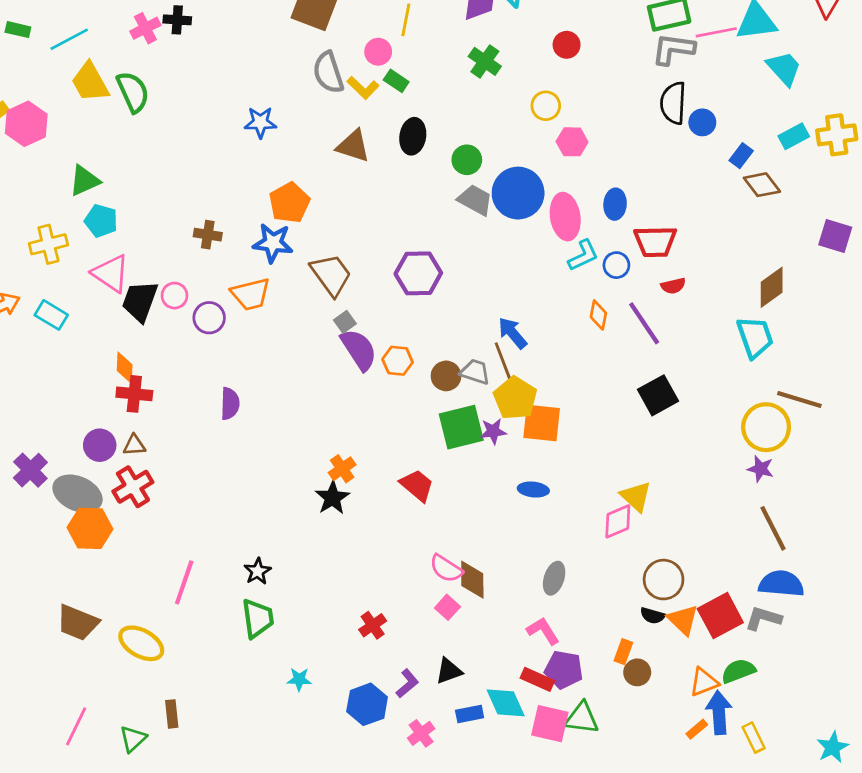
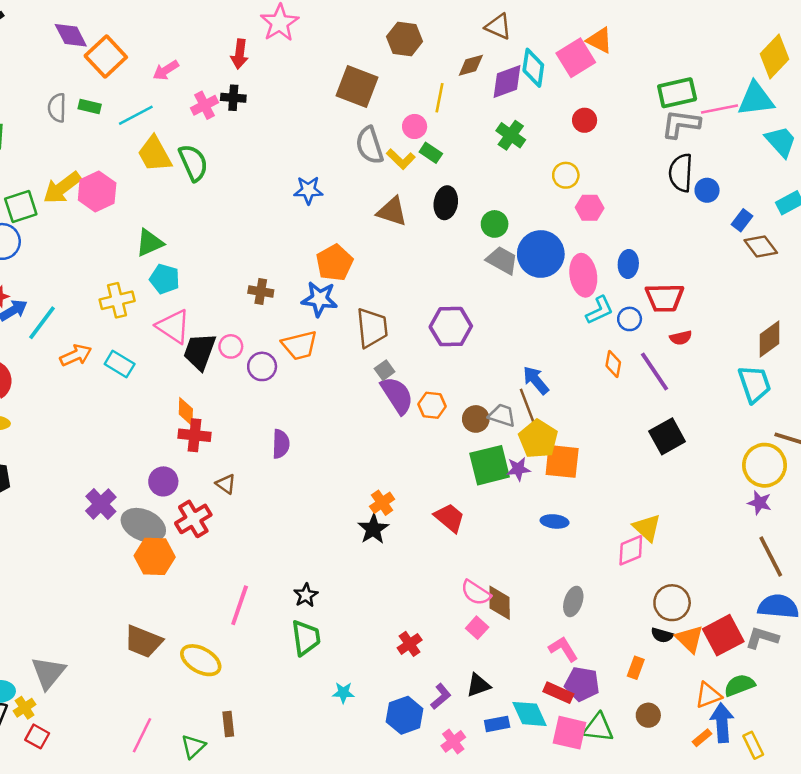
brown trapezoid: (331, 275) -> (372, 328), turned 30
brown triangle: (134, 445) -> (226, 484), moved, turned 40
brown circle: (637, 672) -> (648, 715), moved

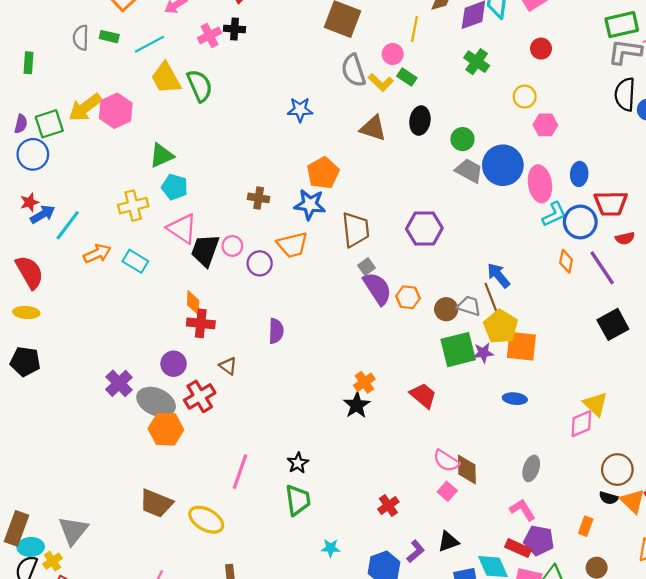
blue circle: (630, 319) -> (580, 222), size x1.6

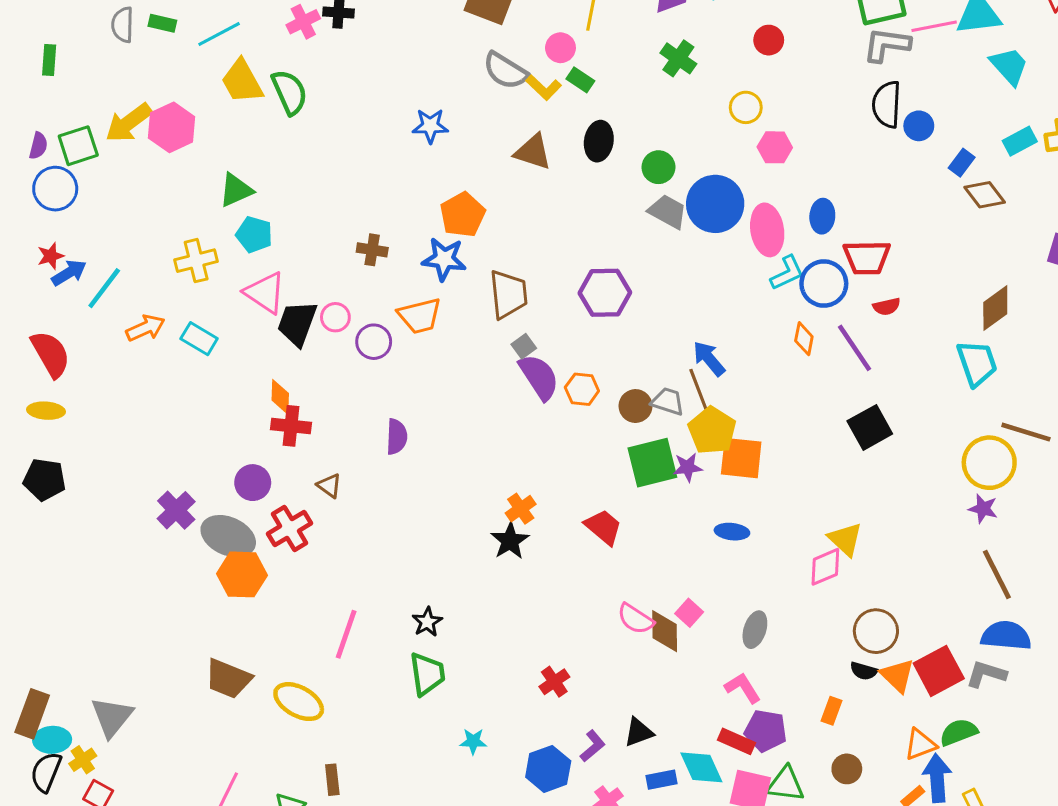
gray semicircle: (353, 70) -> (505, 71), turned -40
pink square: (447, 491) -> (689, 613), moved

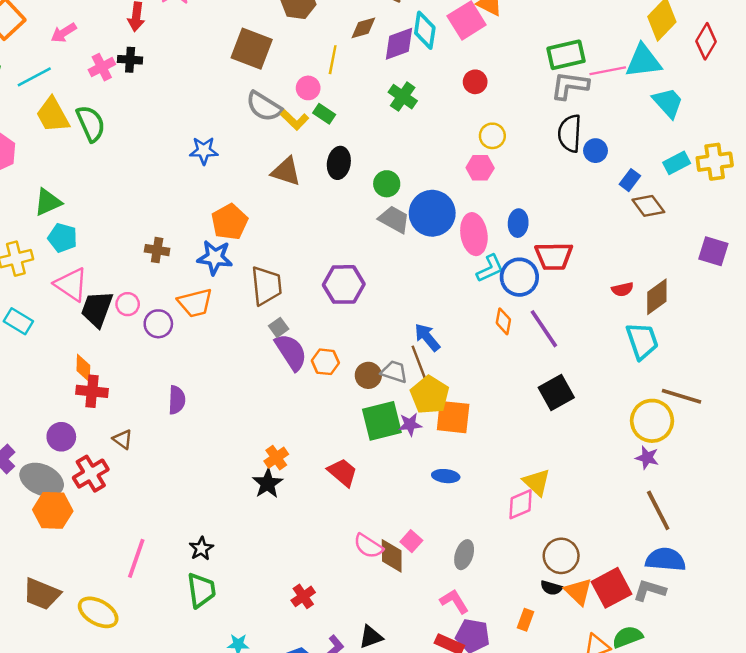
yellow circle: (746, 107) -> (492, 136), moved
red semicircle: (887, 307) -> (623, 289), moved

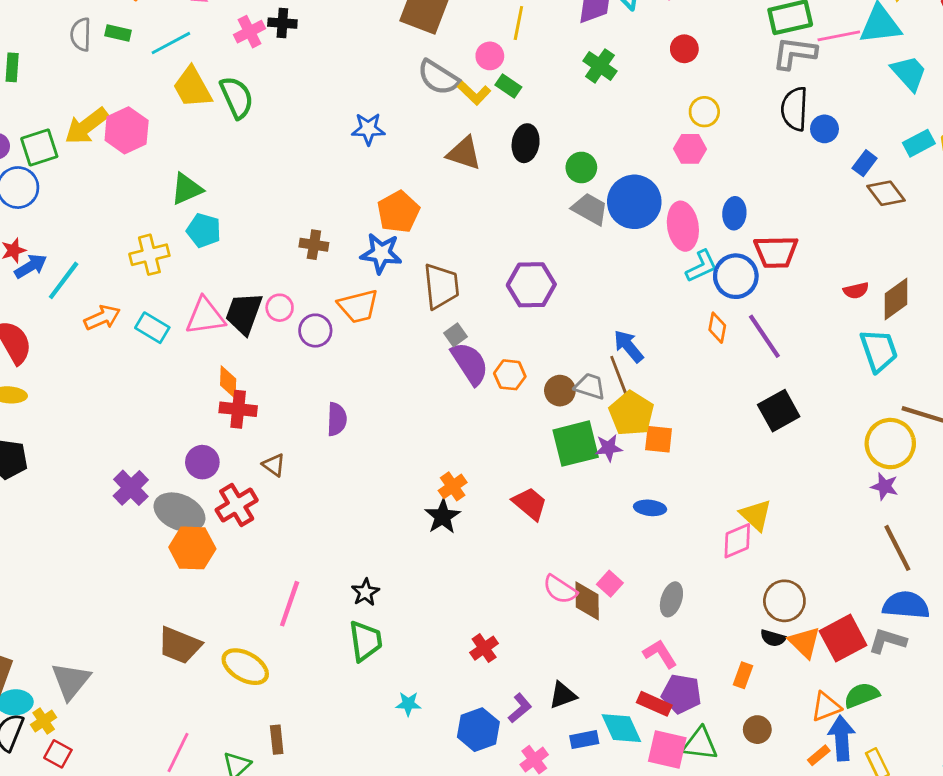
pink triangle: (71, 284) -> (205, 316), moved, turned -42
orange square: (453, 417) -> (659, 439), size x0.7

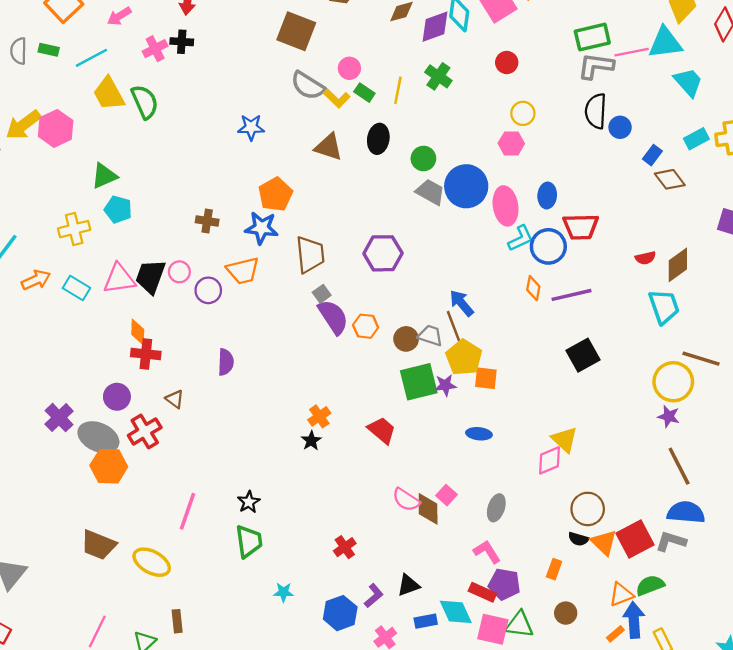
yellow line: (518, 23) -> (398, 90), moved
purple line: (764, 336) -> (571, 295), turned -69
black star: (443, 516) -> (311, 441), size x0.7

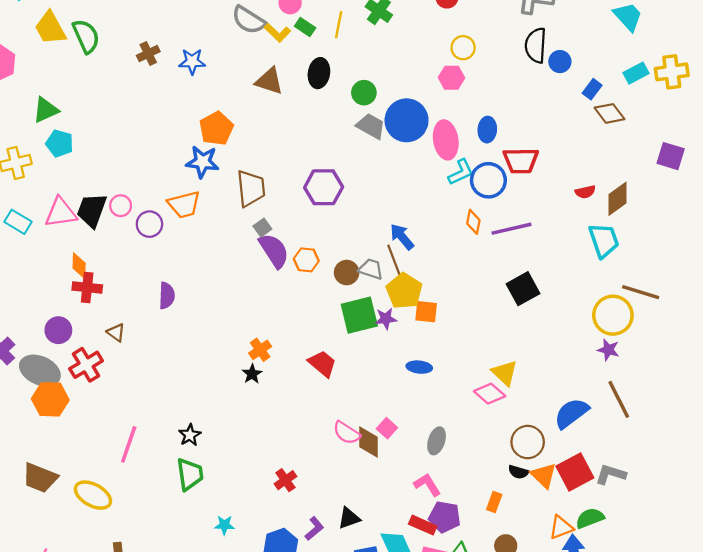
brown cross: (207, 221) -> (148, 53), moved, turned -35
pink diamond: (549, 460) -> (490, 394), turned 64
blue semicircle: (686, 512) -> (571, 413), moved, turned -42

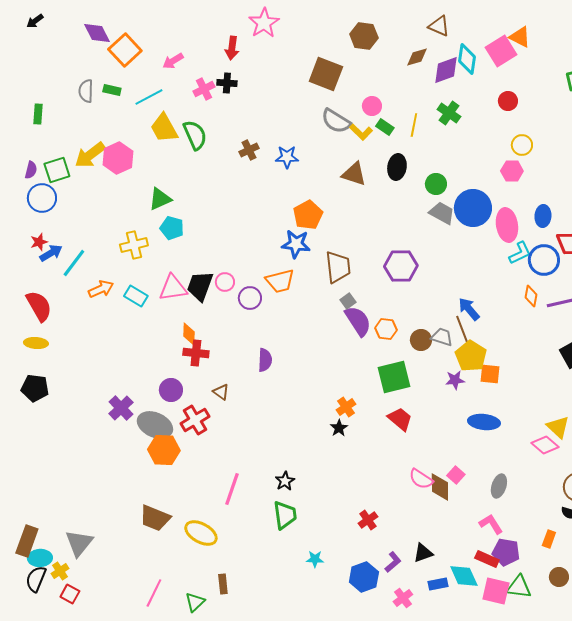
green square: (359, 315) -> (394, 377), moved
blue ellipse: (419, 367) -> (484, 422), size x1.4

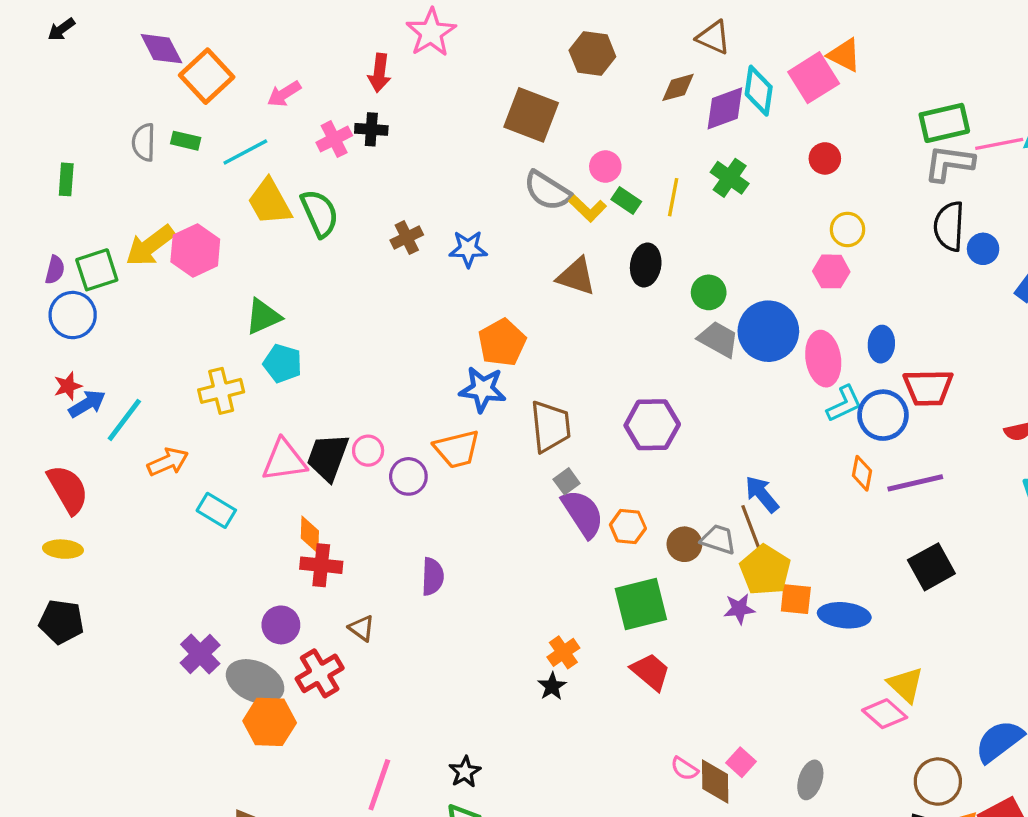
cyan rectangle: (136, 296) -> (216, 510), moved
blue ellipse: (484, 422) -> (844, 615), moved
pink semicircle: (421, 479) -> (684, 769), size x0.7

